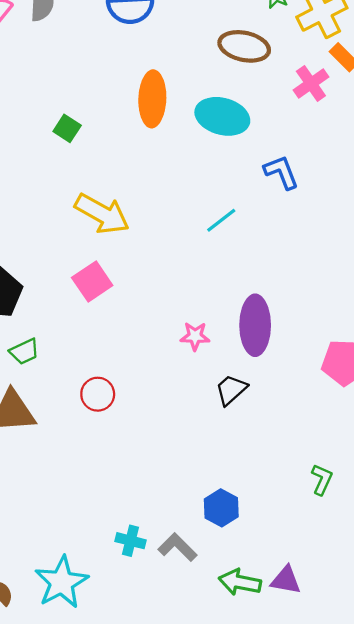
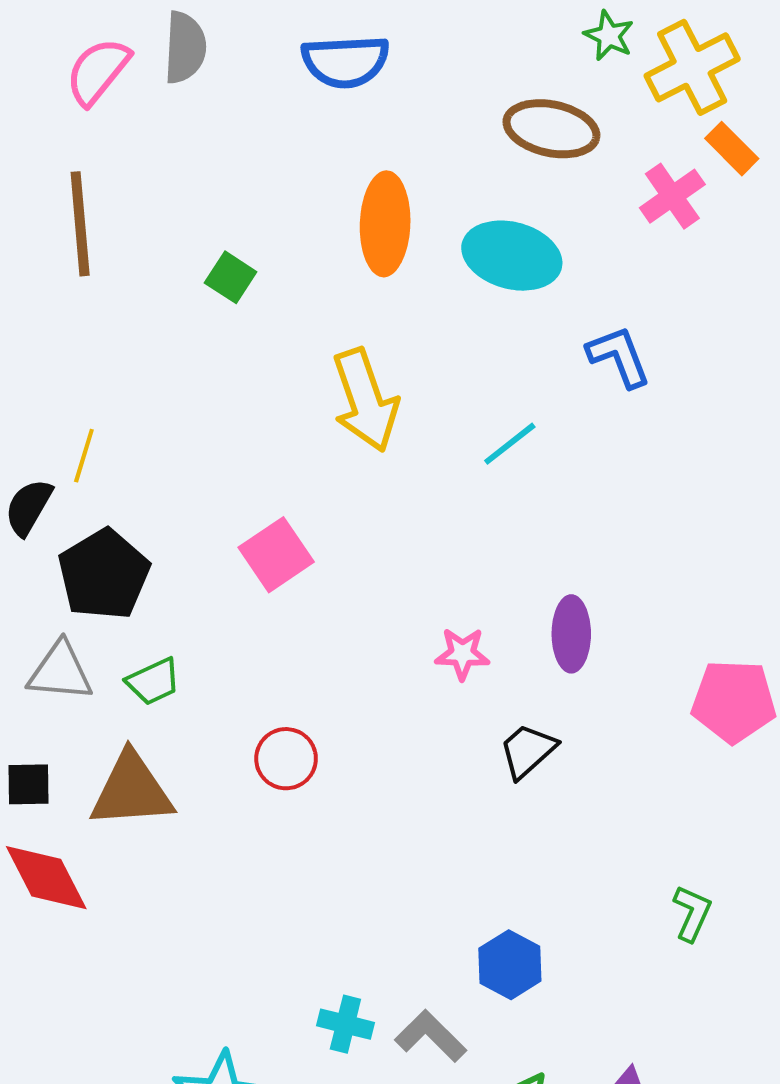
yellow arrow: (102, 214) -> (365, 400), moved, turned 42
purple ellipse: (255, 325) -> (571, 634), size x0.7

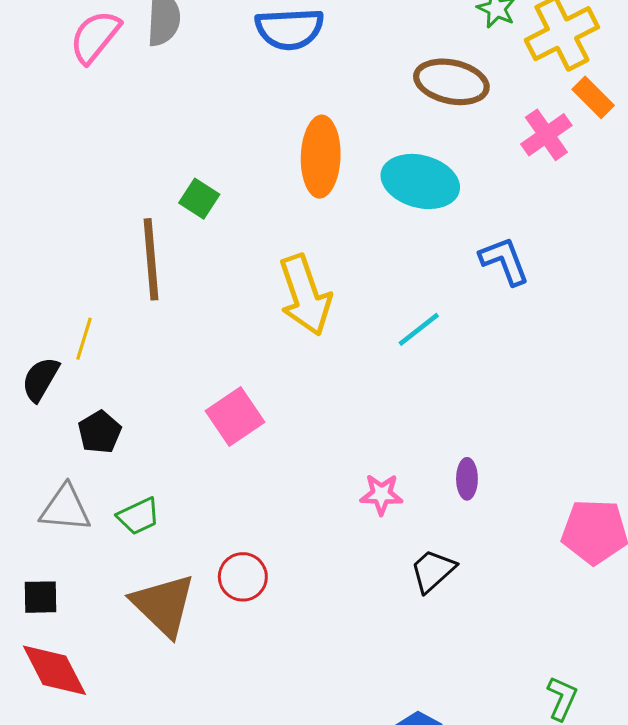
brown line: (80, 224) -> (151, 259), moved
black pentagon: (104, 574) -> (100, 432), size x0.6
purple ellipse: (571, 634) -> (467, 479), size x0.7
brown triangle: (132, 790) -> (163, 605), moved, turned 48

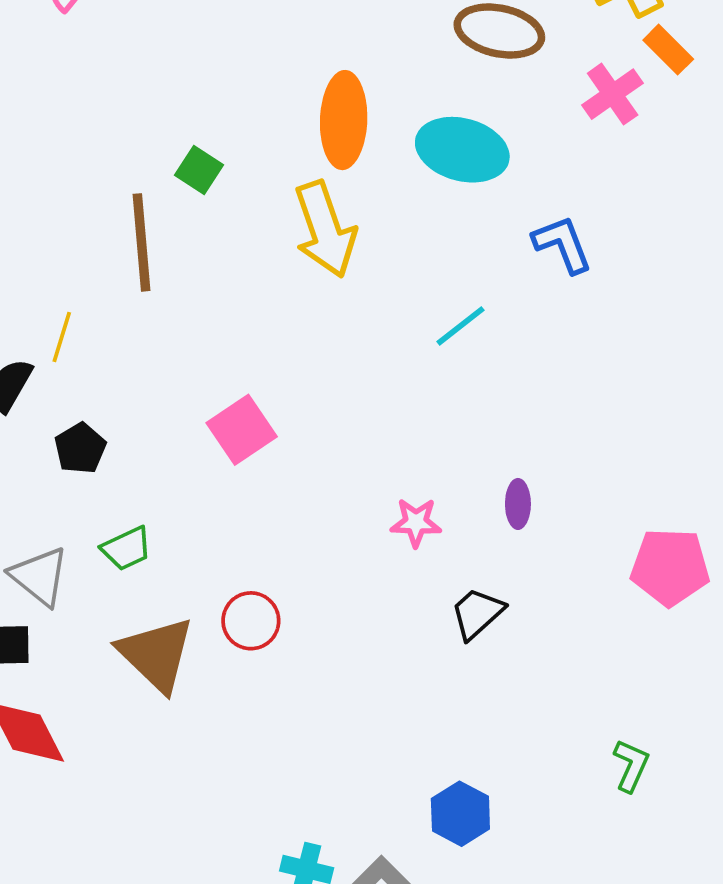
yellow arrow: (305, 295) -> (325, 229), moved
gray triangle: (65, 508) -> (39, 576), moved, turned 34

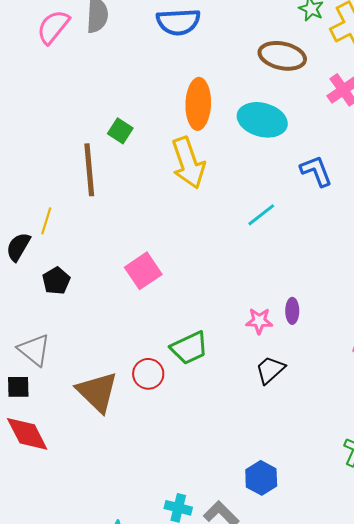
pink star: (416, 522) -> (259, 321), moved
green trapezoid: (127, 548) -> (189, 348), moved, size x1.4

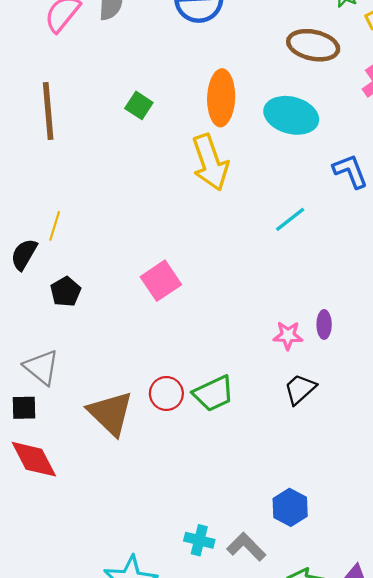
green square: (120, 131) -> (139, 105), moved
brown line: (89, 170) -> (48, 111), moved
green trapezoid: (189, 348) -> (213, 393), moved

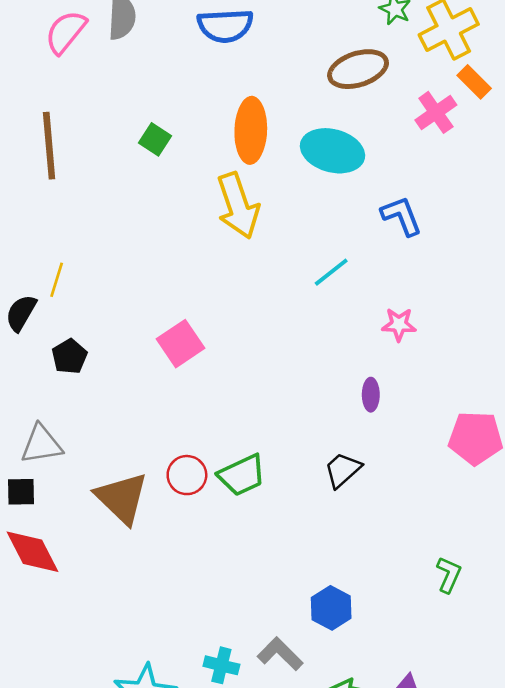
brown ellipse: (313, 45) -> (358, 69), turned -30
pink star: (288, 335) -> (399, 324), moved
gray triangle: (42, 367) -> (41, 444), turned -48
cyan cross: (199, 540) -> (221, 665), moved

